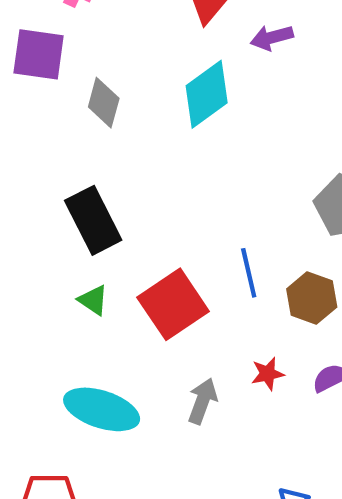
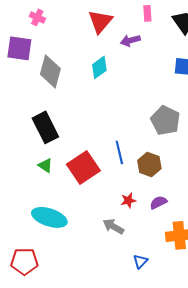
cyan diamond: (207, 94) -> (99, 67), size x0.7
gray diamond: (104, 103) -> (50, 71), size x1.4
gray arrow: (202, 401) -> (113, 226), moved, turned -80

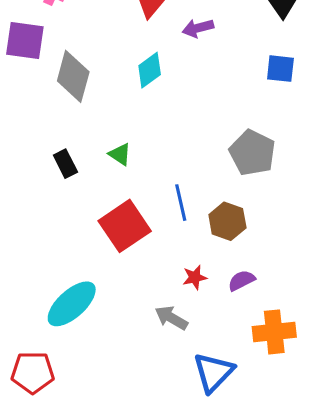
black rectangle: (45, 127) -> (65, 164), size x0.6
green triangle: (45, 165) -> (120, 154), moved
cyan ellipse: (49, 217) -> (72, 304), turned -60
blue triangle: (140, 261) -> (213, 372), size x1.8

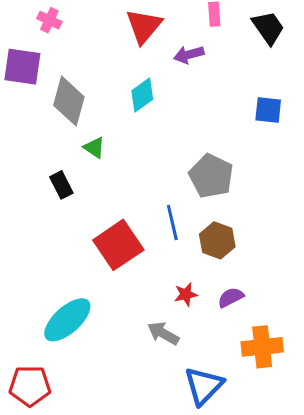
blue square: (280, 69) -> (268, 110), moved
gray pentagon: (252, 153) -> (211, 176), moved
green triangle: (120, 154) -> (94, 148), moved

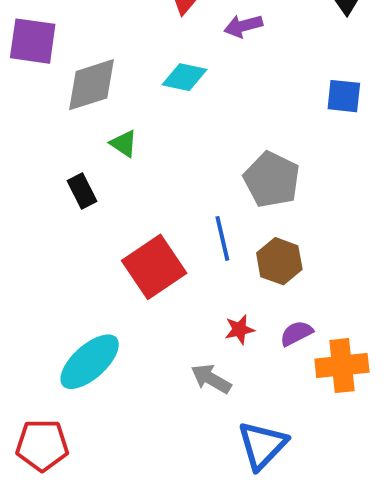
cyan diamond: (142, 95) -> (184, 77), turned 48
gray diamond: (69, 101) -> (92, 85), turned 57
orange cross: (262, 347) -> (342, 366), moved

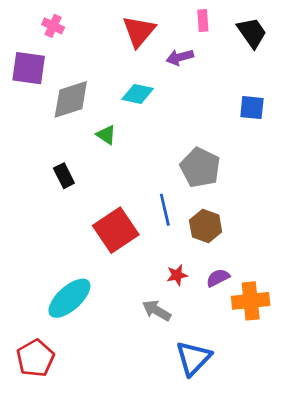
green triangle: (124, 144) -> (106, 135), moved
red pentagon: (42, 445) -> (35, 358), turned -30

